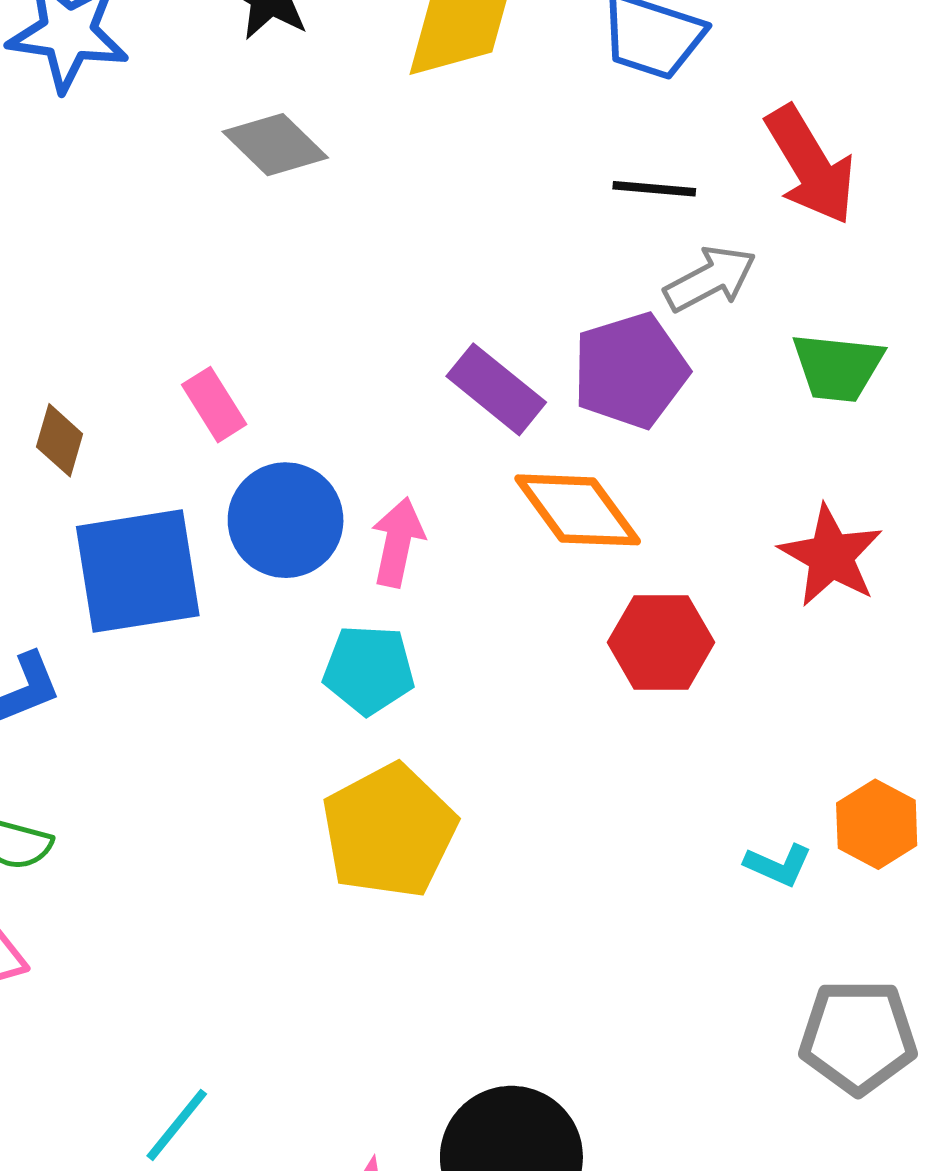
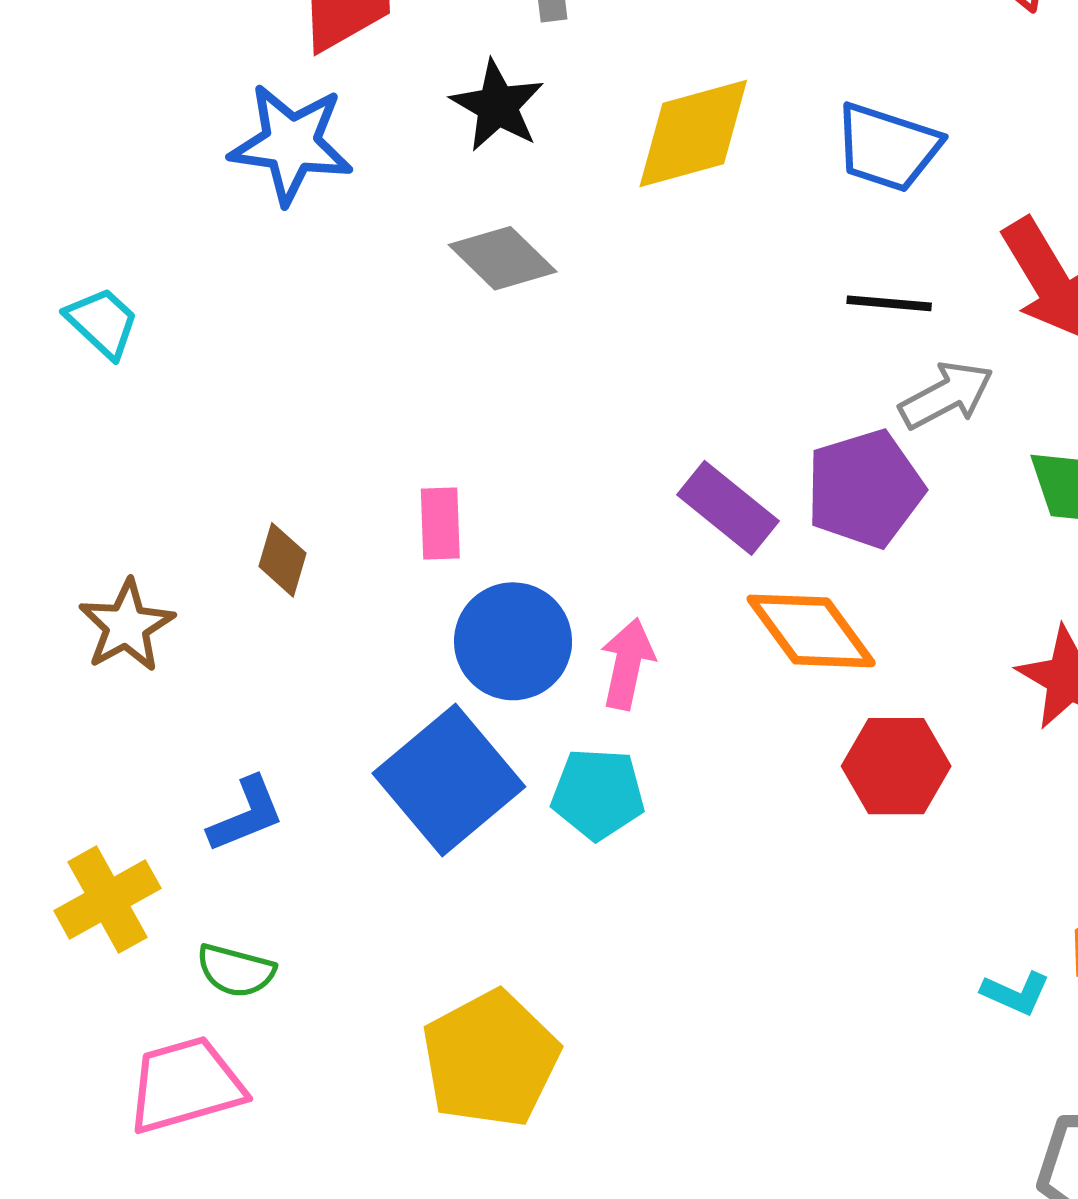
pink rectangle: (214, 405) -> (440, 523), turned 30
blue square: (138, 571) -> (449, 780), moved, turned -31
yellow pentagon: (389, 831) -> (490, 1059), moved

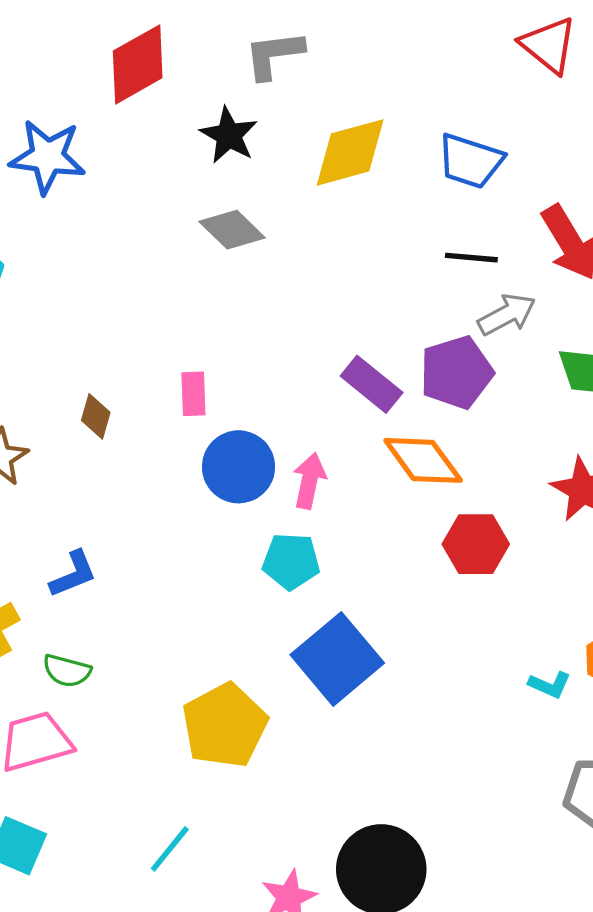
blue star: (291, 144) -> (47, 157), moved
blue square: (449, 780) -> (337, 659), moved

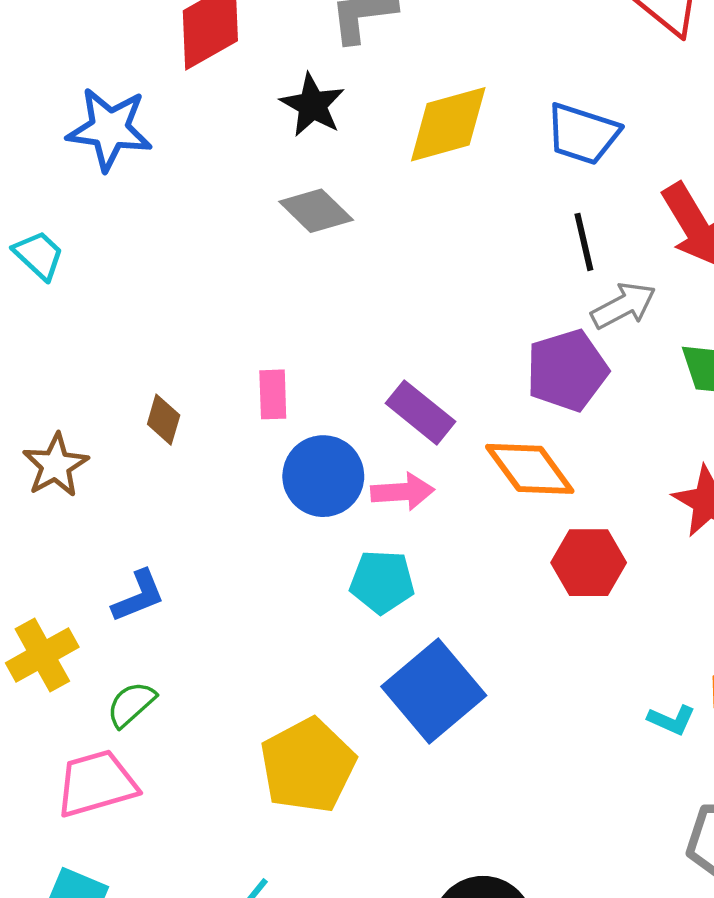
black line: (471, 258) -> (584, 242), turned 72
purple rectangle: (372, 384) -> (421, 412), moved
pink arrow: (309, 481) -> (403, 492), turned 74
green semicircle: (67, 671) -> (131, 704), turned 123

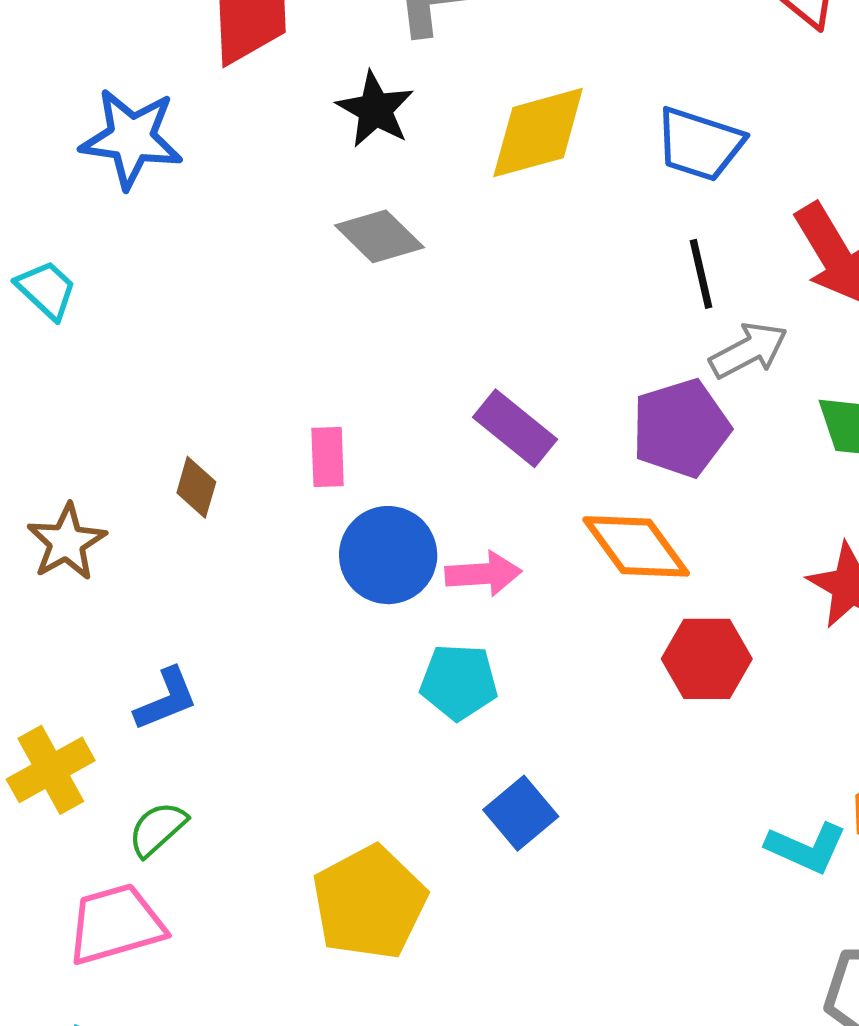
purple rectangle: (421, 412) -> (515, 428), moved
blue square: (434, 691) -> (521, 813), size x0.6
cyan L-shape: (672, 720) -> (806, 848), size x1.4

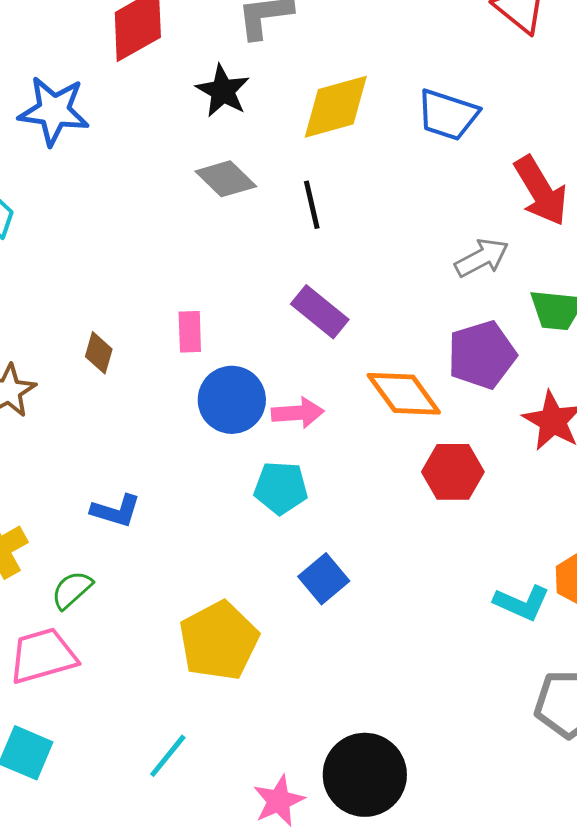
black line: (701, 274) -> (312, 205), moved
purple pentagon: (681, 428) -> (482, 355), moved
blue L-shape: (166, 699) -> (116, 511), moved, turned 39

